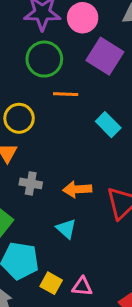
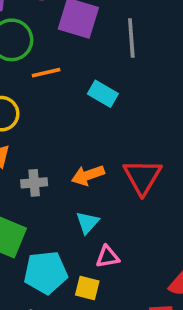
cyan triangle: (66, 229) -> (87, 223), turned 45
pink triangle: (82, 287) -> (107, 257), moved

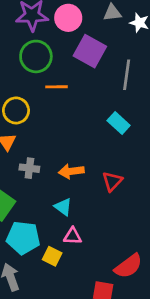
cyan rectangle: (103, 94) -> (119, 123), moved
red triangle: (143, 177) -> (112, 181), size x0.7
cyan triangle: (87, 223) -> (63, 207), turned -48

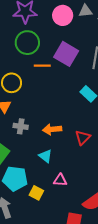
pink circle: (68, 18) -> (63, 15), moved
purple square: (90, 51) -> (66, 54), moved
pink triangle: (73, 236) -> (60, 180), moved

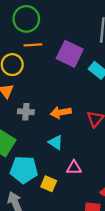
purple square: (66, 54) -> (70, 54), moved
orange line: (42, 66) -> (33, 45), moved

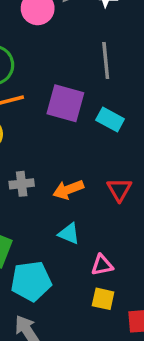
gray cross: (26, 112) -> (22, 184), moved
yellow square: (49, 184) -> (103, 299), moved

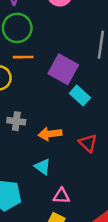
cyan rectangle: (110, 119) -> (80, 96), moved
red triangle: (119, 190) -> (88, 143), turned -30

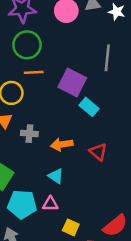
pink triangle: (61, 196) -> (50, 204), moved

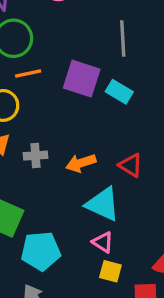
cyan rectangle: (89, 107) -> (119, 92), moved
cyan triangle: (56, 176) -> (103, 204), moved, size x1.6
pink triangle: (50, 204) -> (103, 242), moved, turned 42

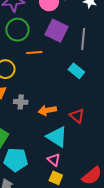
orange line: (28, 73) -> (34, 53), moved
purple square: (82, 79) -> (56, 31), moved

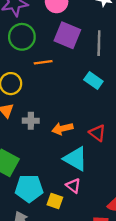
yellow square: (56, 178) -> (55, 201), moved

